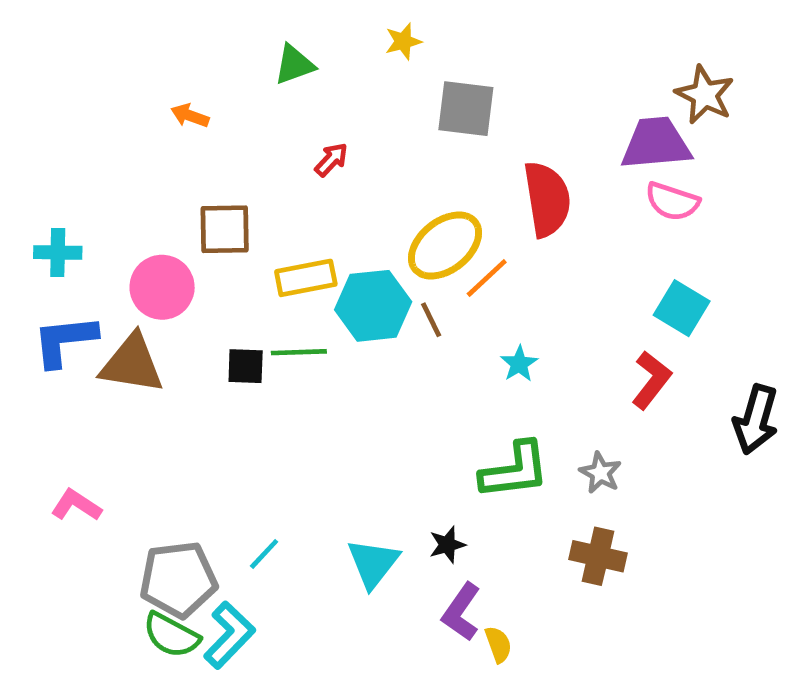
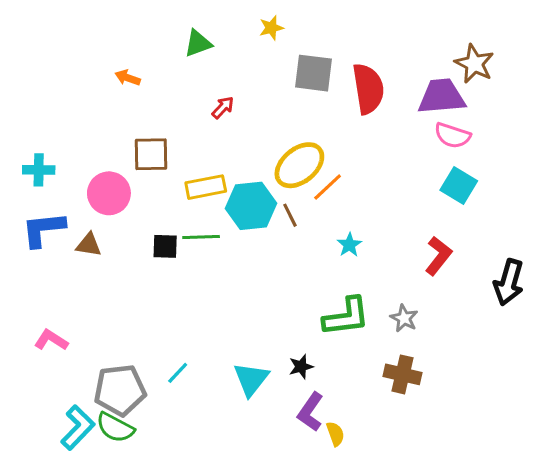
red semicircle: (547, 199) -> (368, 89), moved
cyan square: (682, 308) -> (459, 185), moved
brown triangle: (132, 364) -> (89, 245), size x0.6
cyan L-shape: (229, 635) -> (78, 428), moved

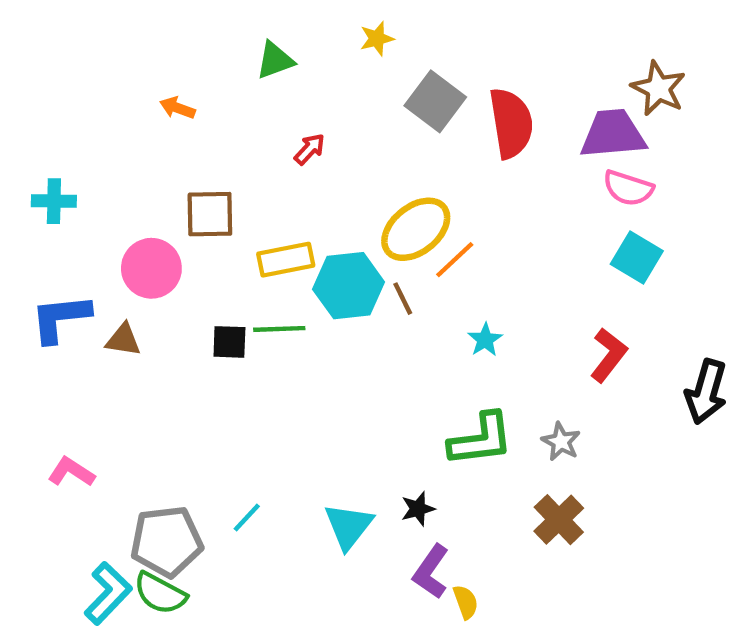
gray square: (313, 73) -> (435, 101), turned 30
cyan cross: (39, 170) -> (54, 201), moved
brown cross: (403, 374) -> (559, 520), turned 33

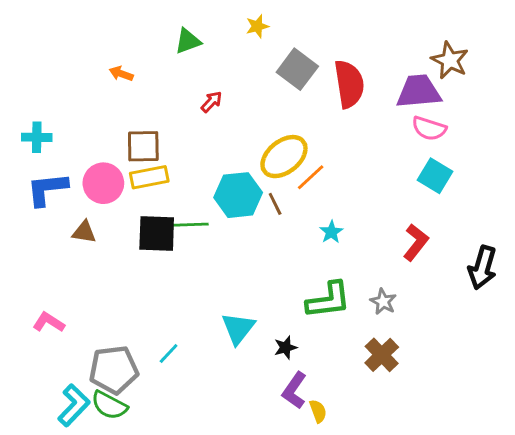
yellow rectangle: (286, 260) -> (149, 177), moved
blue L-shape: (60, 318) -> (47, 189), moved
black square: (229, 342) -> (157, 234), size x1.6
cyan triangle: (349, 526) -> (238, 328), moved

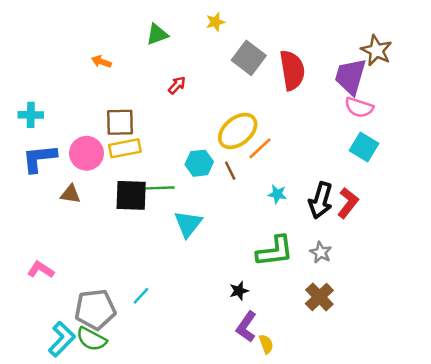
purple trapezoid: (419, 91) -> (350, 76), turned -69
cyan hexagon: (238, 195) -> (199, 163), size x0.7
cyan star: (331, 232) -> (277, 194), turned -30
black arrow: (482, 268) -> (321, 200), moved
cyan triangle: (238, 328) -> (188, 224), moved

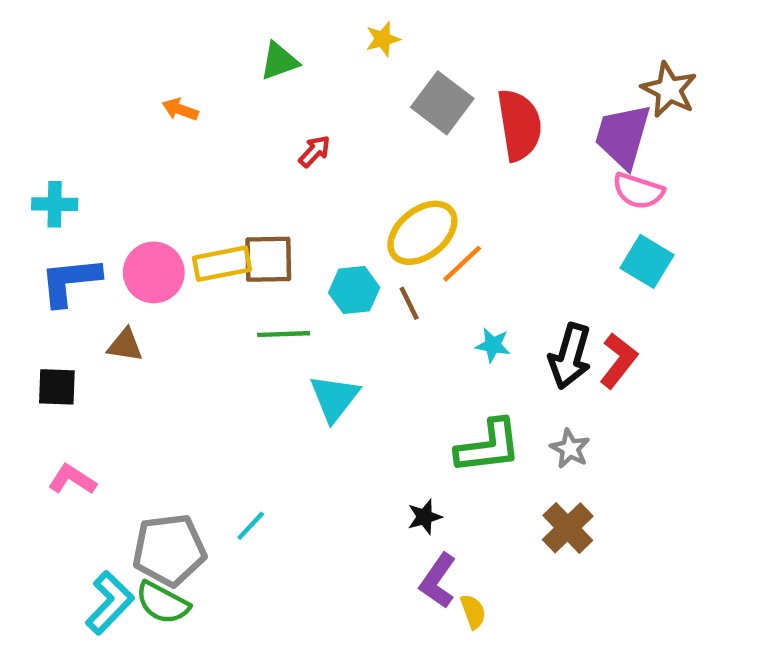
brown square: (120, 122) -> (268, 259), moved
black square: (131, 195) -> (57, 387), moved, size x0.7

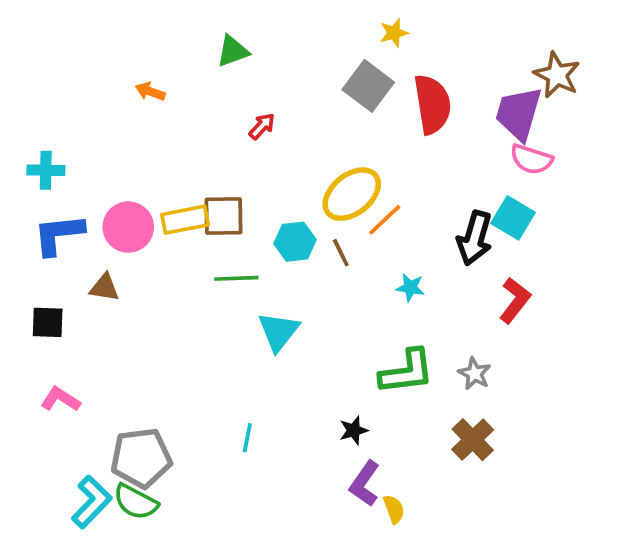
yellow star: (383, 39) -> (394, 33), moved
cyan square: (647, 261) -> (513, 218), moved
black arrow: (570, 356) -> (475, 238), moved
cyan line: (251, 526) -> (247, 438), moved, turned -32

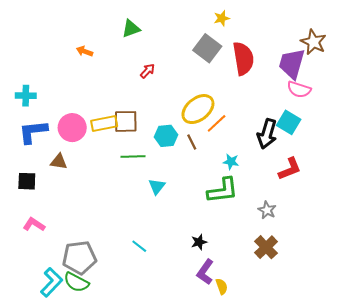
red L-shape: (515, 300) -> (290, 169), turned 30
cyan triangle: (278, 331) -> (157, 186), size x0.7
green L-shape: (407, 372) -> (223, 190), moved
cyan line: (247, 438) -> (139, 246), turned -63

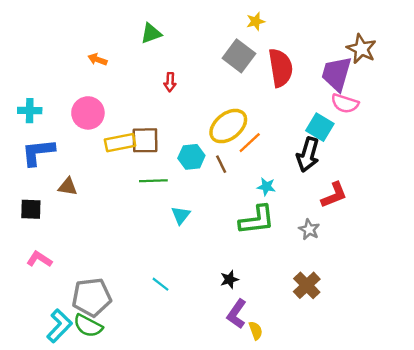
red arrow: (147, 71) -> (170, 82), turned 140
cyan square: (289, 122) -> (320, 127), moved
pink circle: (72, 128) -> (88, 113), moved
gray star: (267, 210) -> (309, 229), moved

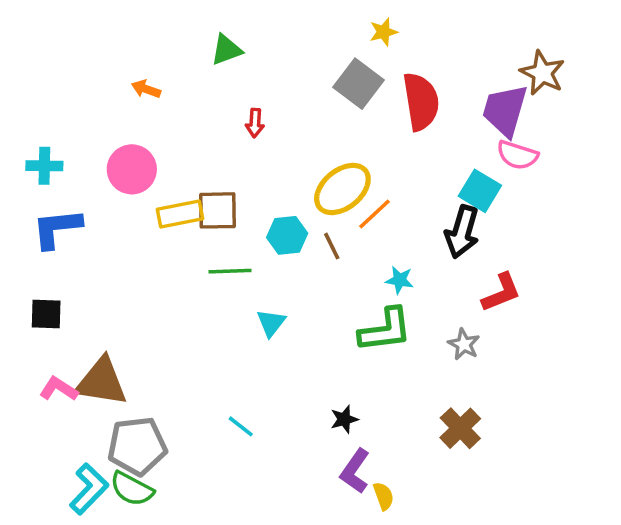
brown triangle: (68, 187) -> (101, 382), moved, size x1.8

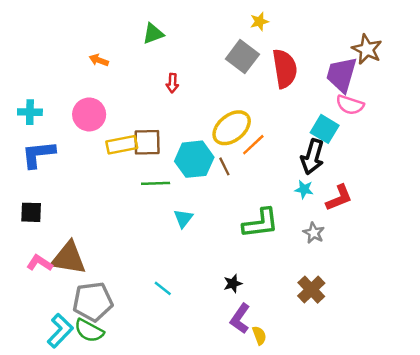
cyan hexagon: (287, 235) -> (194, 159), size x1.4
cyan star: (400, 280) -> (304, 189), moved

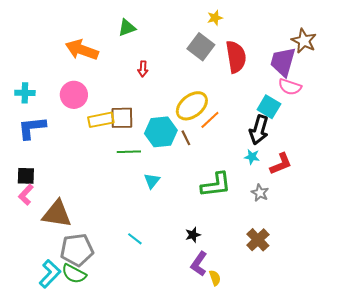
orange arrow: (99, 60) -> (82, 50), size x2.0
pink L-shape: (40, 263) -> (26, 195), moved, turned -80

